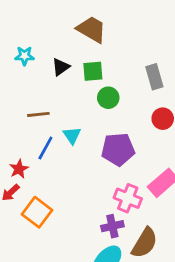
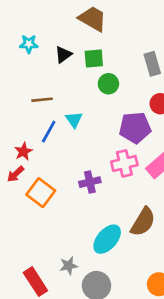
purple pentagon: (118, 149) -> (135, 128), moved
pink cross: (128, 198) -> (124, 163), moved, turned -35
purple cross: (112, 226) -> (90, 182), moved

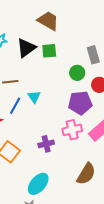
black triangle: (63, 55) -> (26, 48), size x1.5
green circle: (108, 84) -> (77, 73), moved
cyan ellipse: (107, 239) -> (38, 184), moved

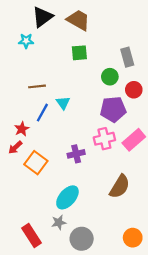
black triangle: (26, 48) -> (42, 17), moved

